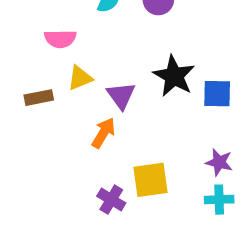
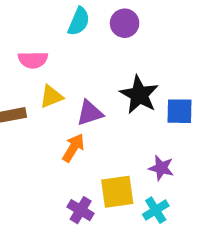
purple triangle: (121, 96) -> (90, 113), turned 48
purple star: (219, 162) -> (161, 168), moved
cyan cross: (219, 200) -> (156, 210), moved, turned -30

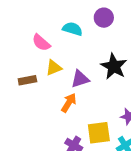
cyan semicircle: (79, 21) -> (72, 29), moved, turned -96
pink semicircle: (33, 60) -> (41, 43), turned 42

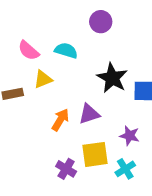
cyan semicircle: (72, 29) -> (66, 51), moved
purple triangle: (80, 79) -> (89, 114), moved

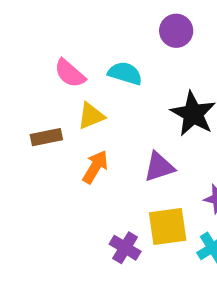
orange arrow: (60, 120) -> (95, 167), moved

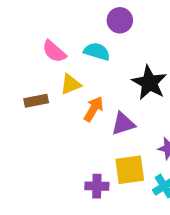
purple circle: (176, 31) -> (120, 20), moved
orange arrow: (95, 167) -> (94, 109), moved
purple cross: (125, 248) -> (97, 186), turned -30

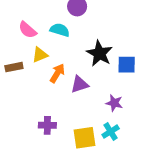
yellow square: (130, 170) -> (85, 138), moved
purple cross: (97, 186) -> (47, 125), moved

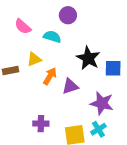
pink semicircle: (28, 30) -> (23, 27), moved
purple star: (114, 103) -> (102, 103), size x1.5

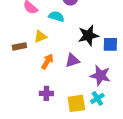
black star: (88, 58) -> (88, 35), turned 30
orange arrow: (50, 76) -> (47, 61), moved

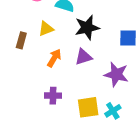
black star: (88, 35) -> (87, 28), moved
brown rectangle: (19, 46) -> (21, 40), turned -64
cyan cross: (97, 98) -> (113, 111), moved

